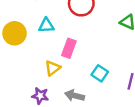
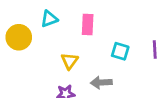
pink rectangle: (69, 48) -> (88, 24), moved

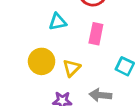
yellow circle: (19, 37) -> (42, 61), moved

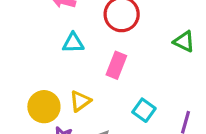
yellow circle: (42, 61) -> (44, 107), moved

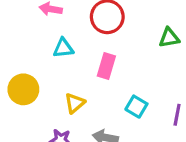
green triangle: (184, 42) -> (169, 38), turned -30
yellow circle: (44, 107) -> (23, 89), moved

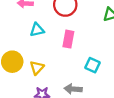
yellow triangle: (75, 103) -> (37, 68), moved

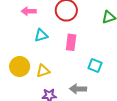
yellow triangle: (37, 68) -> (43, 71), turned 32

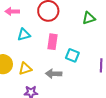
cyan square: (95, 66) -> (72, 55), moved
gray arrow: (78, 89) -> (54, 74), moved

